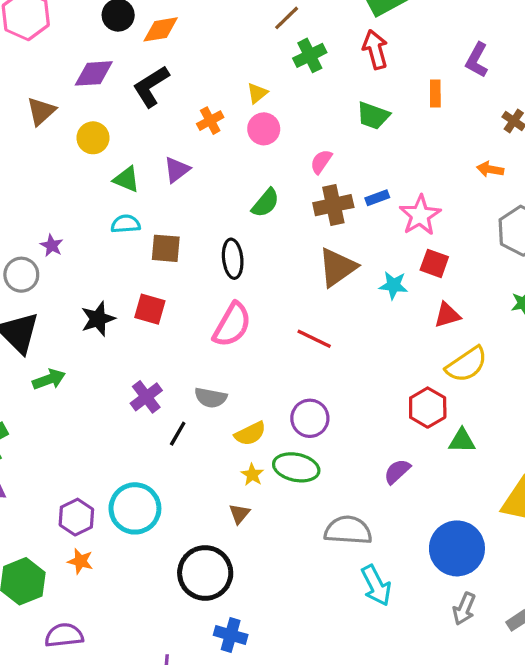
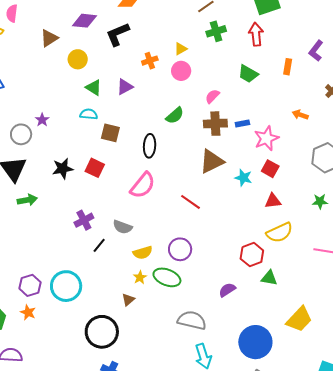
orange arrow: (490, 169) -> (300, 115), moved

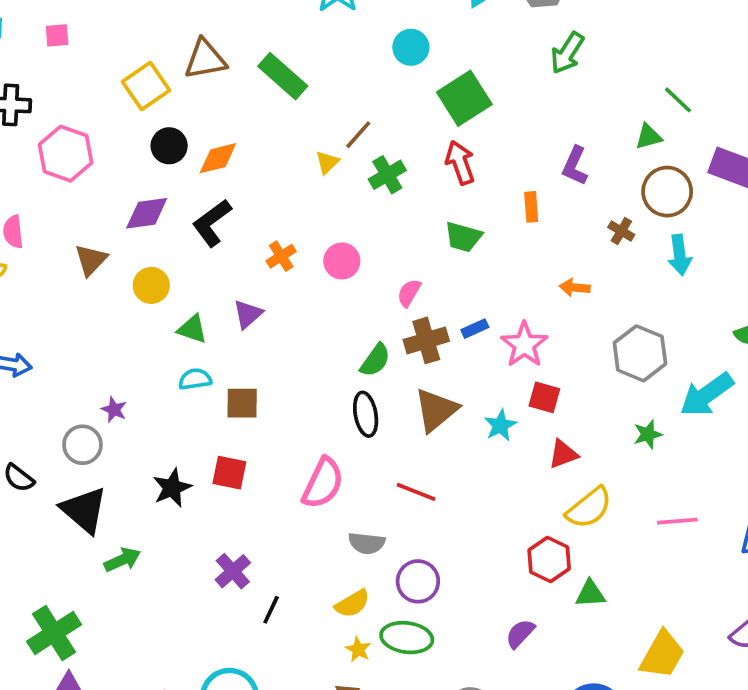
yellow triangle: (181, 49) -> (327, 162), moved
green semicircle: (175, 116) -> (375, 360), moved
black ellipse: (150, 146) -> (366, 414), moved
cyan star: (243, 178) -> (500, 425), turned -30
gray semicircle: (123, 227) -> (367, 543), moved

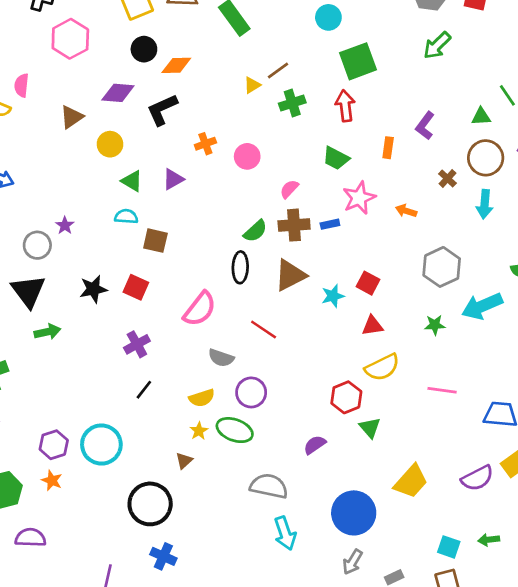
pink star: (524, 345) -> (359, 198), moved
purple cross: (233, 571) -> (137, 344), moved
green triangle: (590, 594) -> (370, 428), turned 40

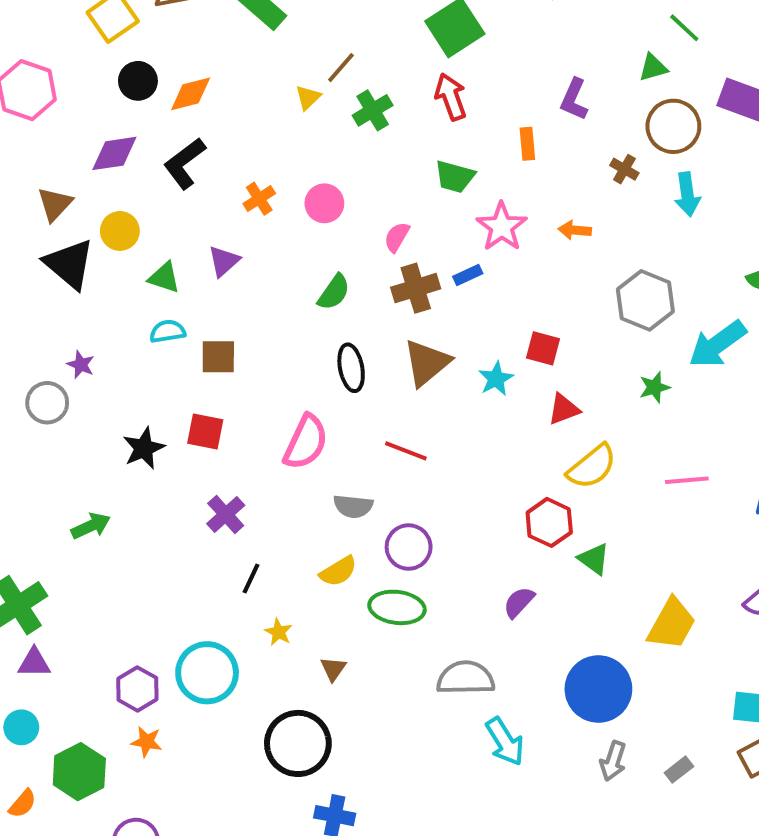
green semicircle: (255, 231) -> (334, 292), moved
black triangle: (28, 291) -> (69, 264), moved
yellow star: (199, 431) -> (278, 632), moved

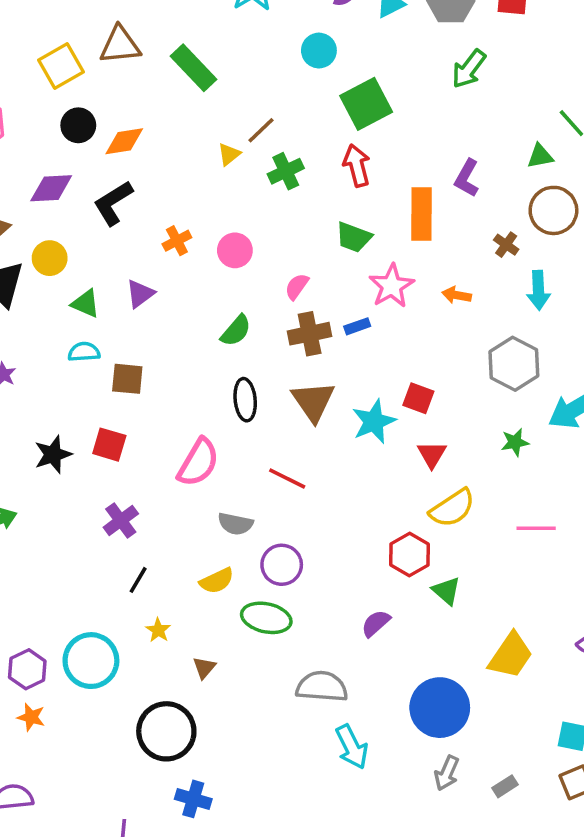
orange rectangle: (527, 144) -> (421, 214), size x1.8
cyan arrow: (687, 194) -> (538, 290), moved
brown triangle: (427, 363) -> (313, 401), turned -30
cyan star: (496, 379) -> (374, 421), size x1.4
red triangle: (564, 409) -> (432, 454), turned -44

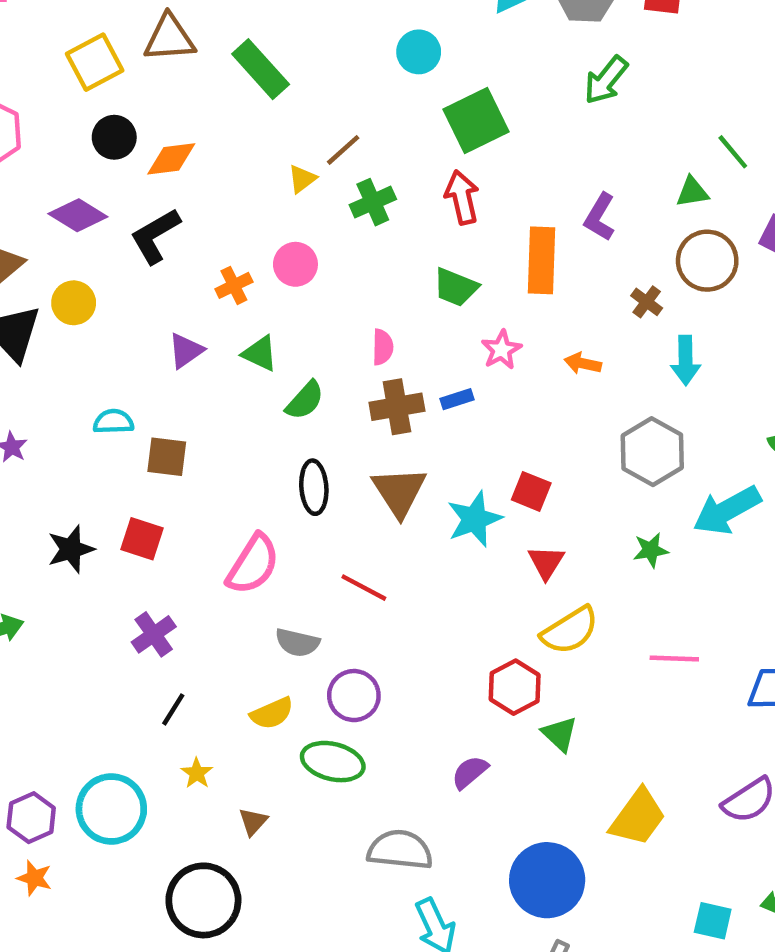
purple diamond: (51, 188) -> (78, 215), turned 33
pink circle: (235, 250) -> (295, 264), moved
pink semicircle: (297, 286) -> (383, 347), turned 144
pink star: (392, 286) -> (501, 350), size x0.7
green triangle: (85, 303) -> (260, 353), moved

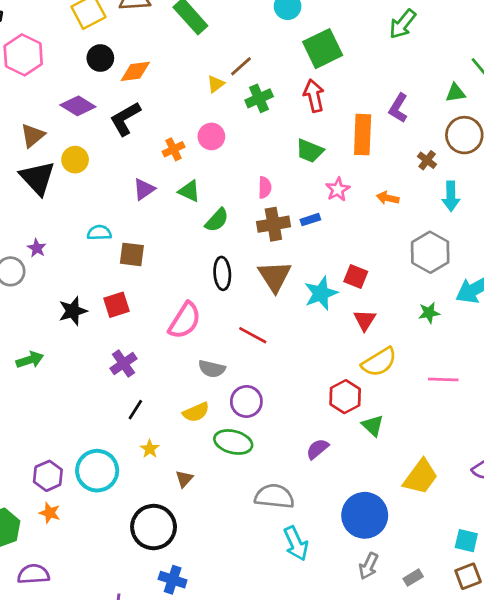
red square: (142, 539) -> (117, 305), turned -36

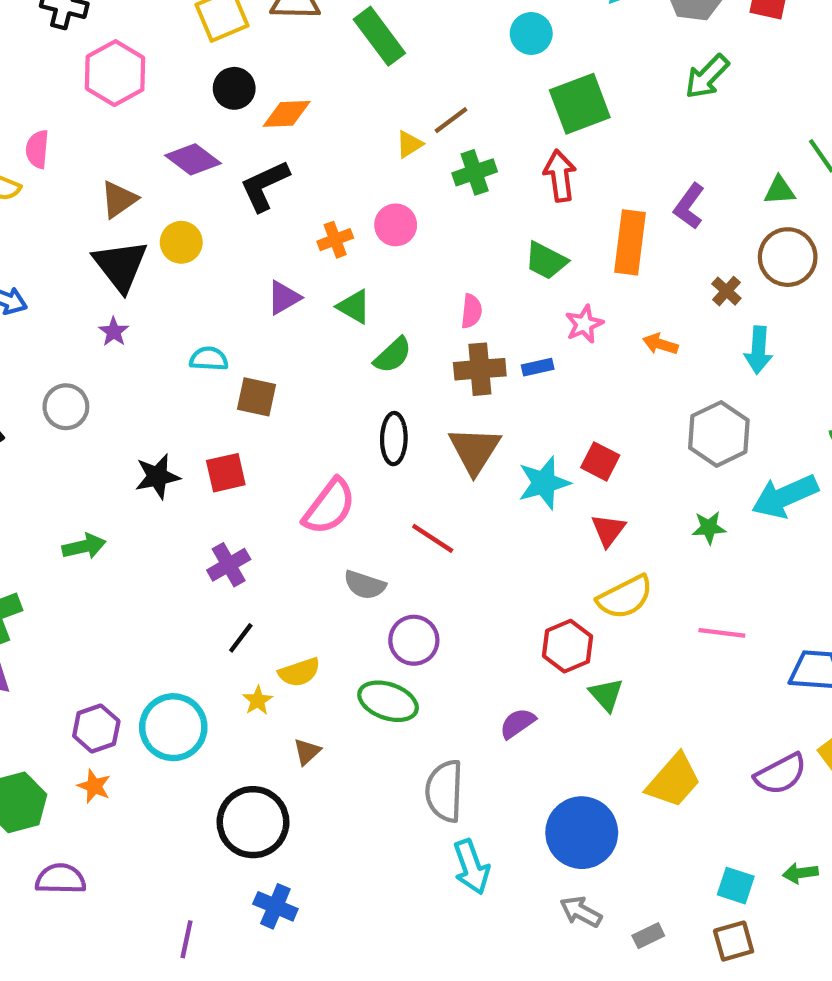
purple star: (37, 248) -> (114, 332), moved
yellow semicircle: (196, 412) -> (299, 672), moved
gray semicircle: (274, 496) -> (444, 791), turned -99
gray arrow: (369, 566) -> (581, 912), turned 88

